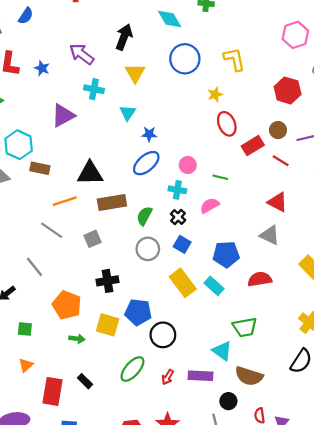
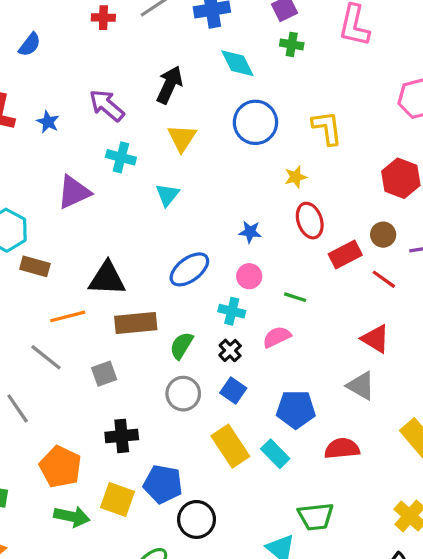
blue star: (149, 134) -> (250, 232), moved
green arrow: (77, 339) -> (72, 516), size x1.5

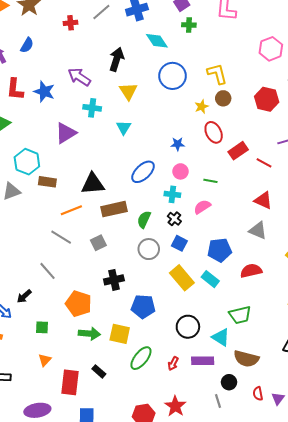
blue star: (48, 122) -> (44, 92), size x1.5
brown circle: (383, 235) -> (223, 98), moved
yellow square: (117, 500) -> (120, 334), moved
black circle: (197, 519) -> (188, 327), moved

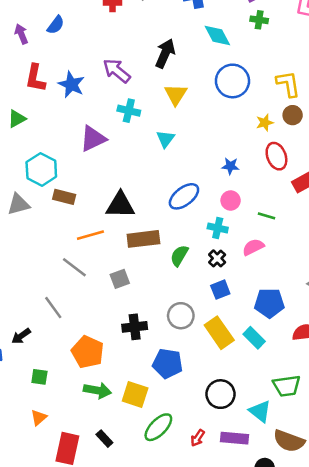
blue square: (179, 243) -> (220, 290), turned 35
gray circle: (149, 249) -> (181, 316), moved

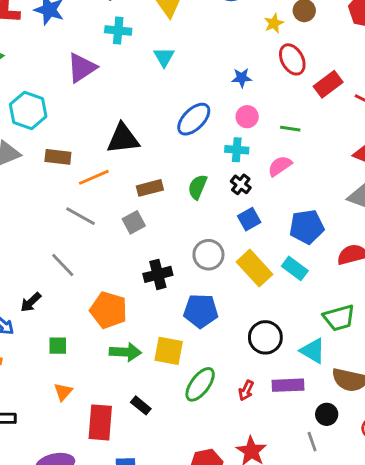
brown rectangle: (64, 197) -> (58, 157), moved
brown rectangle: (143, 239) -> (150, 188), moved, size x0.7

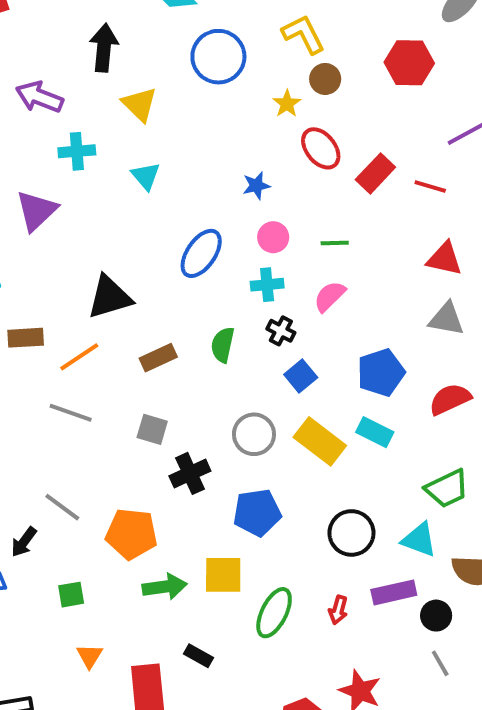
gray square: (134, 222) -> (152, 429), moved, turned -35
gray line: (63, 265) -> (62, 507), moved
black circle: (327, 414) -> (436, 616), moved

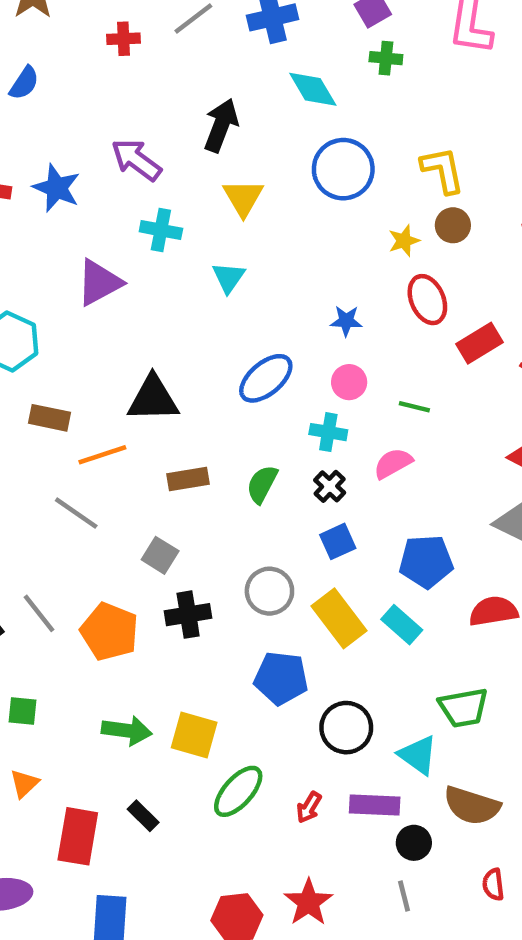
blue pentagon: (257, 513) -> (281, 678), moved
orange pentagon: (131, 534) -> (110, 632), moved

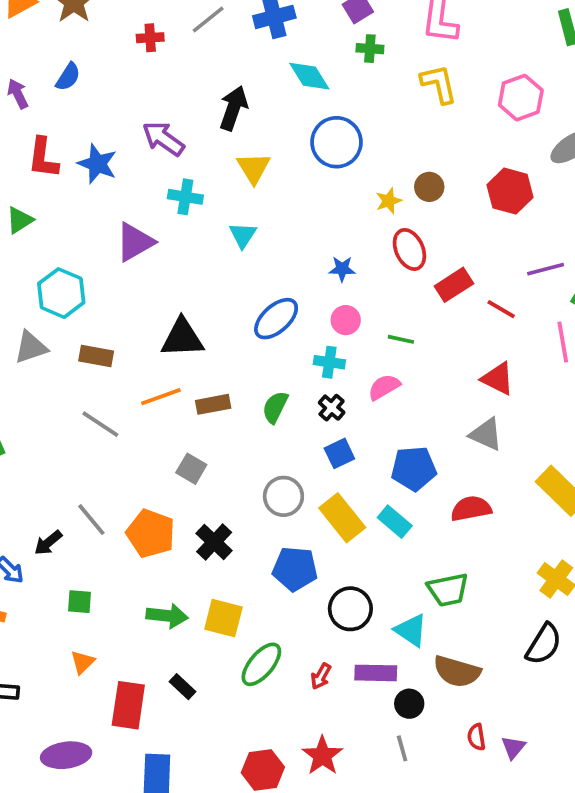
yellow L-shape: (443, 170) -> (439, 84), moved
orange line: (102, 455) -> (161, 397), moved
gray line: (76, 513) -> (100, 424), moved
black cross: (188, 615) -> (214, 542), moved, turned -36

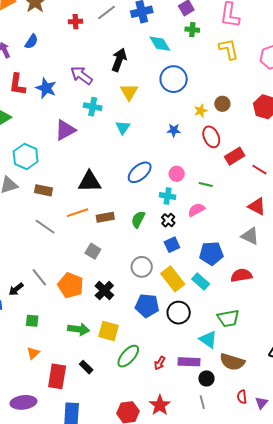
blue star: (342, 269) -> (174, 130), moved
black circle: (350, 609) -> (179, 313), moved

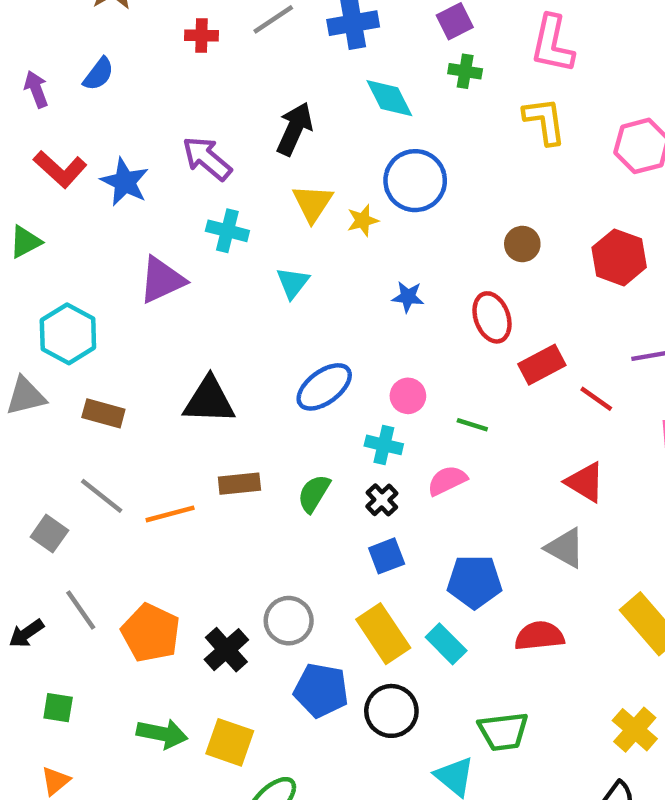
red L-shape: (17, 84) -> (60, 169), turned -60
yellow star: (201, 111) -> (363, 220), moved
orange line: (78, 213) -> (170, 514), moved
gray square: (93, 251) -> (49, 534), moved
gray circle: (142, 267) -> (289, 621), moved

